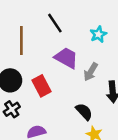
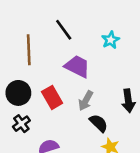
gray arrow: (91, 72) -> (86, 101), moved

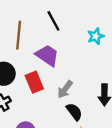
purple trapezoid: (77, 66) -> (47, 55), moved

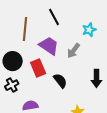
gray arrow: (65, 89) -> (74, 51), moved
black semicircle: (74, 112) -> (60, 81), moved

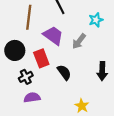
black cross: (12, 85) -> (26, 77), moved

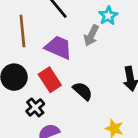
gray arrow: (79, 41) -> (91, 35), moved

